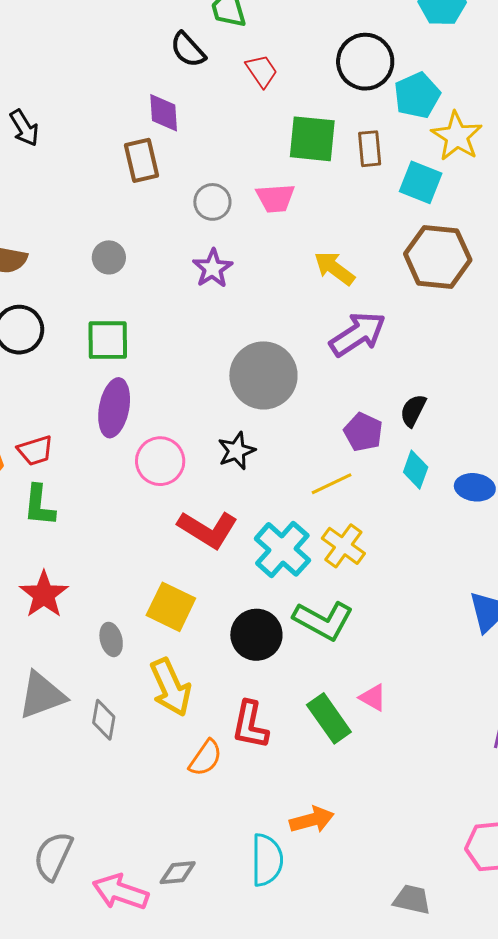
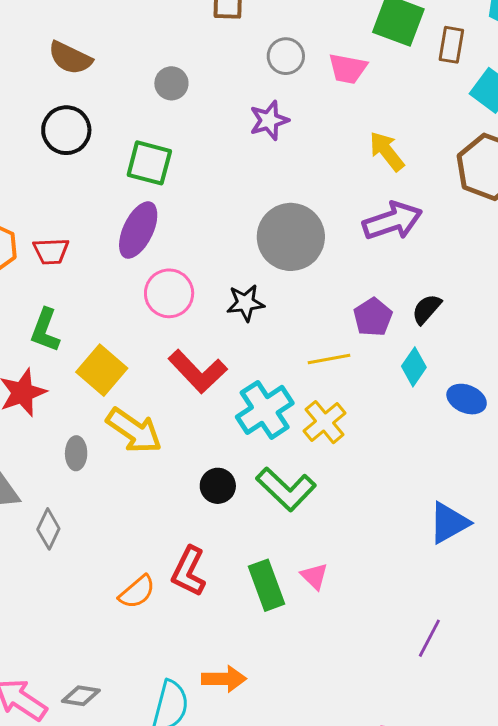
green L-shape: (39, 505) -> (45, 330), moved
yellow square: (171, 607) -> (102, 370), moved
black circle: (256, 635) -> (218, 486), size x0.7
yellow arrow: (171, 687) -> (134, 431), moved, turned -46

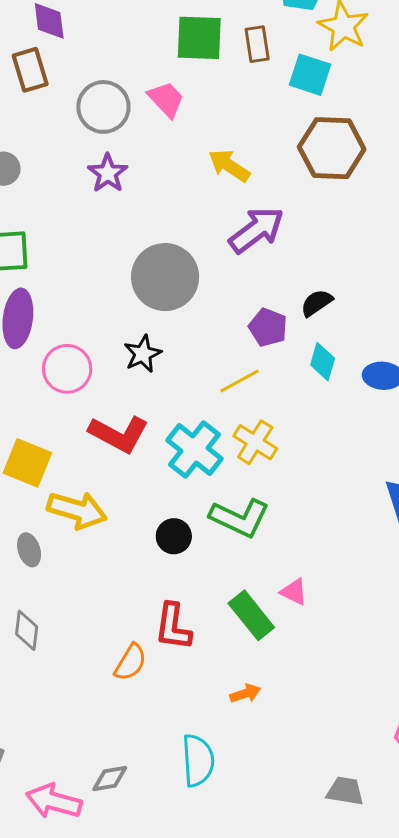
gray circle: (286, 56) -> (103, 107), size x1.4
pink trapezoid: (348, 69) -> (166, 99), turned -126
black semicircle: (427, 309) -> (317, 303), turned 32
orange arrow: (224, 679) -> (245, 693), moved, size x0.7

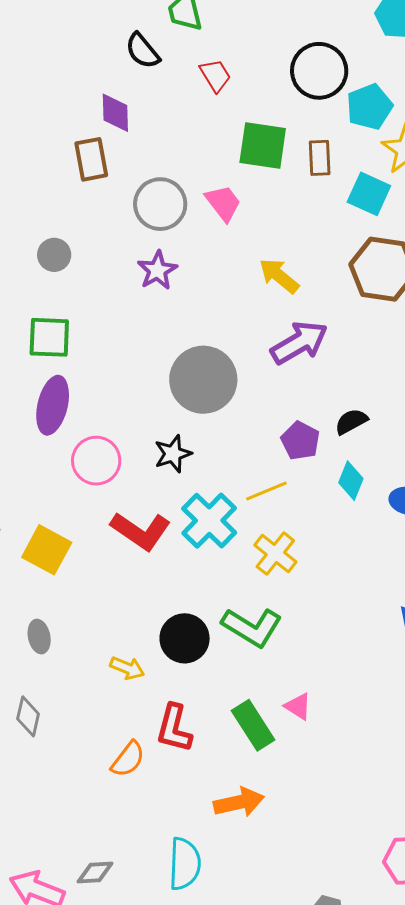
cyan cross: (195, 450) -> (209, 521), moved
yellow arrow: (77, 510) -> (127, 668), moved, size x0.6
black circle: (174, 536) -> (185, 638), size x1.4
orange arrow: (245, 693) -> (239, 802), size x1.6

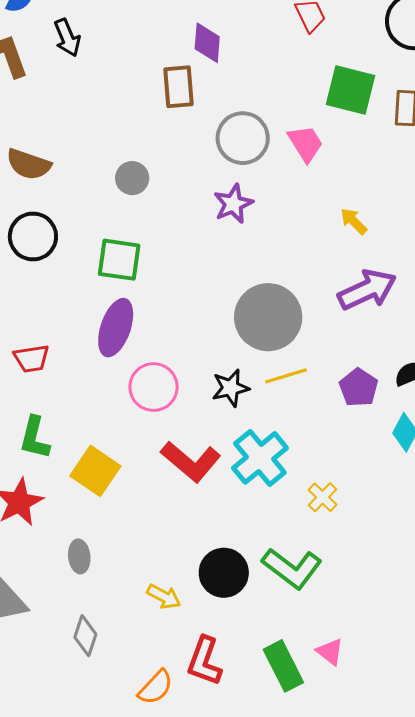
yellow arrow: (279, 276) -> (354, 221), size x0.7
yellow line: (266, 491) -> (286, 376), moved
yellow cross: (275, 554) -> (323, 497), size x0.7
gray diamond: (28, 716) -> (85, 636), moved

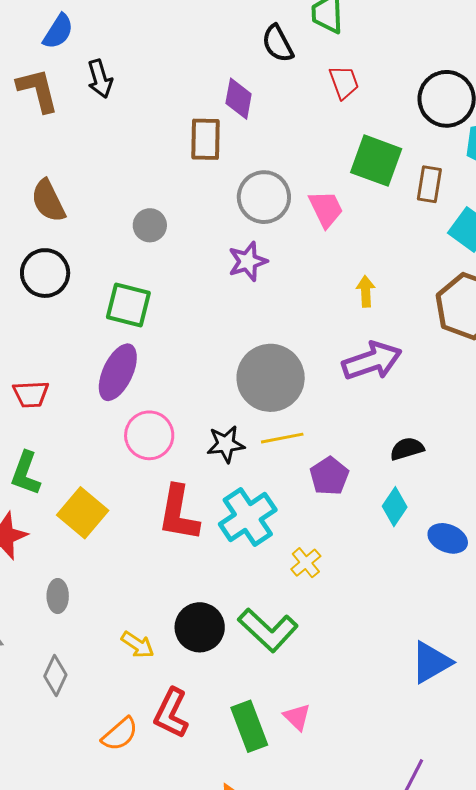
brown semicircle: (29, 164) -> (48, 201), turned 39
yellow arrow: (354, 221) -> (366, 291), turned 36
purple pentagon: (359, 388) -> (329, 476), moved
red L-shape: (191, 461) -> (179, 513), turned 54

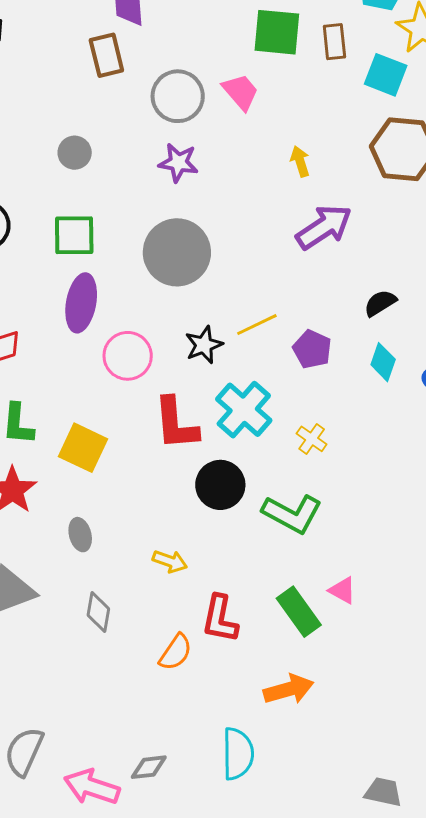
purple star: (248, 261) -> (178, 163), turned -30
gray circle: (271, 378) -> (177, 252), moved
black circle: (200, 627) -> (220, 485), moved

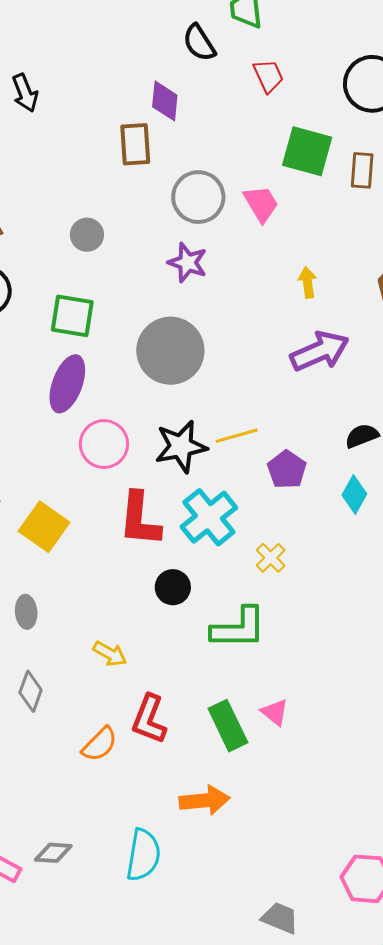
black star: (204, 345) -> (181, 446), size x1.4
black circle: (220, 485) -> (173, 587), size x0.7
green L-shape: (292, 514) -> (239, 628), turned -38

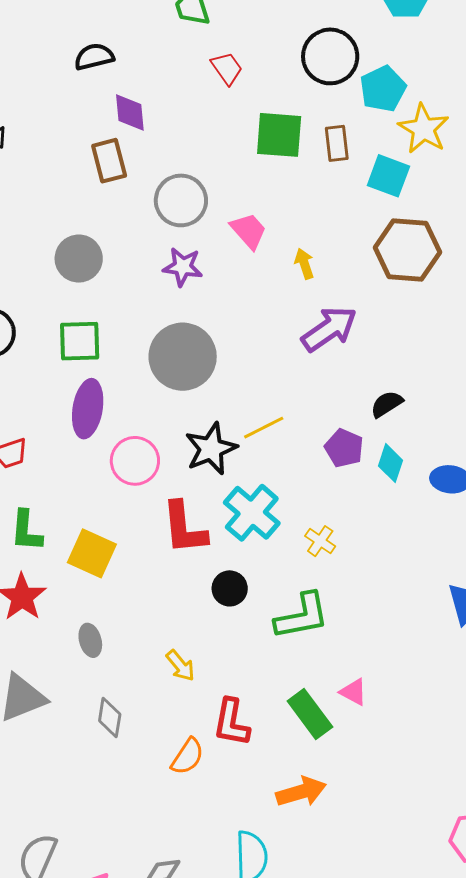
black semicircle: (199, 43) -> (94, 57), moved, turned 120
pink trapezoid: (261, 204) -> (249, 231), moved
gray circle: (87, 235) -> (79, 259), size x1.4
purple pentagon: (287, 470) -> (344, 448), moved
yellow arrow: (110, 654) -> (180, 666), turned 32

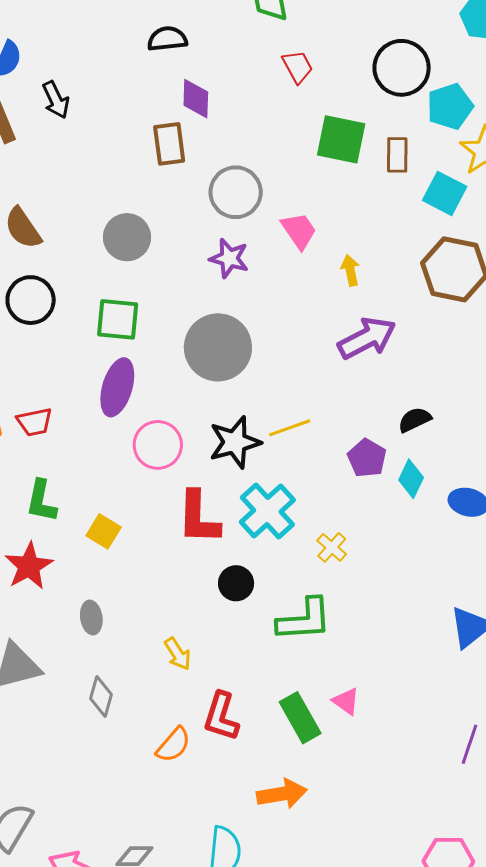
yellow square: (92, 553) -> (104, 531), size x0.7

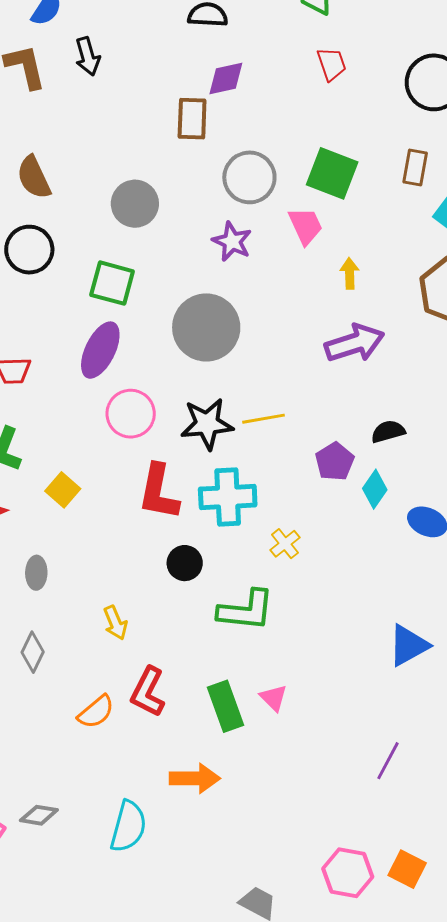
purple diamond: (196, 99) -> (226, 78), turned 66
green square: (341, 139) -> (332, 173), moved
cyan cross: (267, 511) -> (228, 497), turned 30

